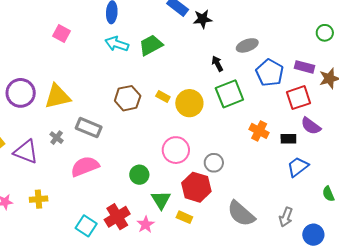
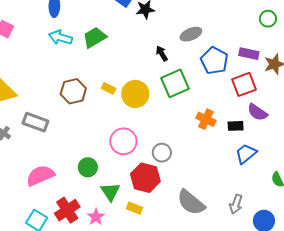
pink semicircle: (85, 166) -> (40, 175), moved

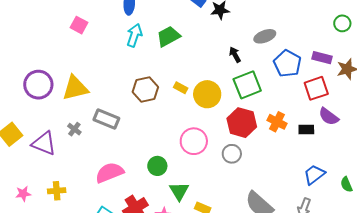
cyan arrow: (60, 37) -> (134, 35), turned 90
blue trapezoid: (246, 154) -> (314, 174), moved
red hexagon: (145, 178) -> (242, 123), moved

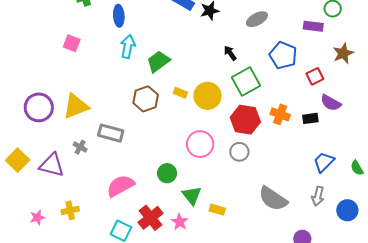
green trapezoid: (168, 36) -> (158, 61), moved
gray ellipse: (265, 36) -> (257, 19), moved
purple rectangle: (322, 58) -> (313, 26), moved
red square: (316, 88) -> (315, 76), size x0.7

